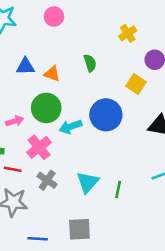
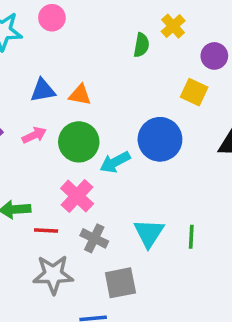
pink circle: (54, 17) -> (52, 18), moved
green semicircle: (90, 63) -> (141, 45), moved, turned 36
pink arrow: (15, 121) -> (34, 135), moved
gray square: (79, 229) -> (120, 283), moved

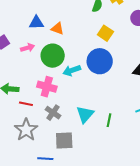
yellow square: (194, 92) -> (105, 33), moved
pink cross: (77, 196) -> (47, 87), turned -36
gray star: (53, 274) -> (26, 130), turned 30

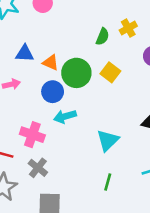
green circle: (53, 56) -> (76, 73), moved
blue circle: (100, 61) -> (53, 92), moved, size x0.7
cyan triangle: (85, 114) -> (108, 140), moved

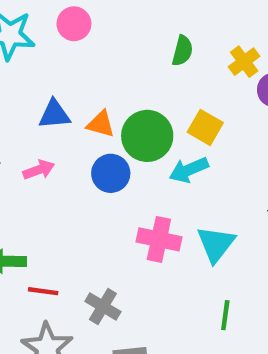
yellow cross: (128, 28) -> (244, 62), moved
green semicircle: (103, 37) -> (182, 51), moved
cyan arrow: (65, 116) -> (189, 170), moved
pink cross: (32, 135) -> (159, 239), moved

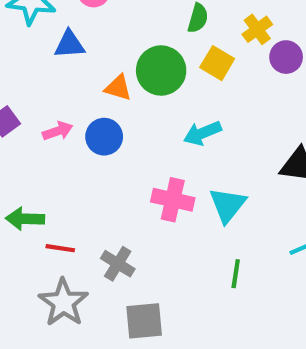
blue triangle: (54, 114) -> (69, 44), moved
yellow square: (205, 127) -> (217, 63), moved
green circle: (147, 136) -> (161, 71), moved
blue circle: (111, 173) -> (104, 137), moved

